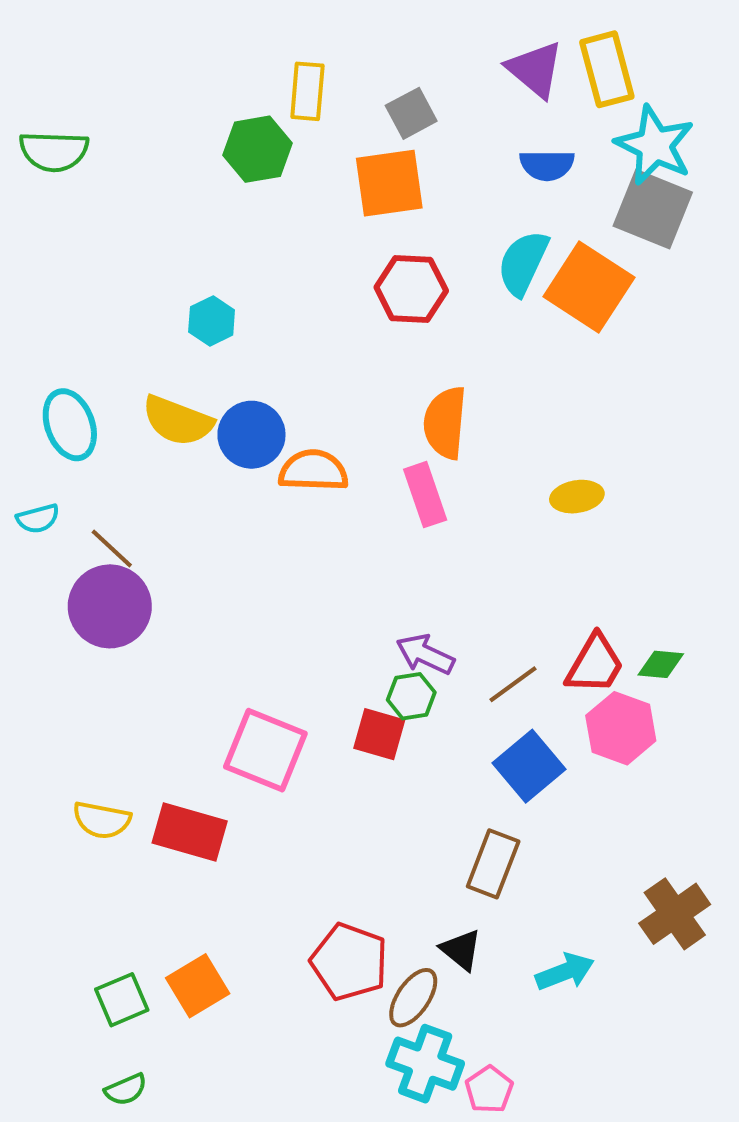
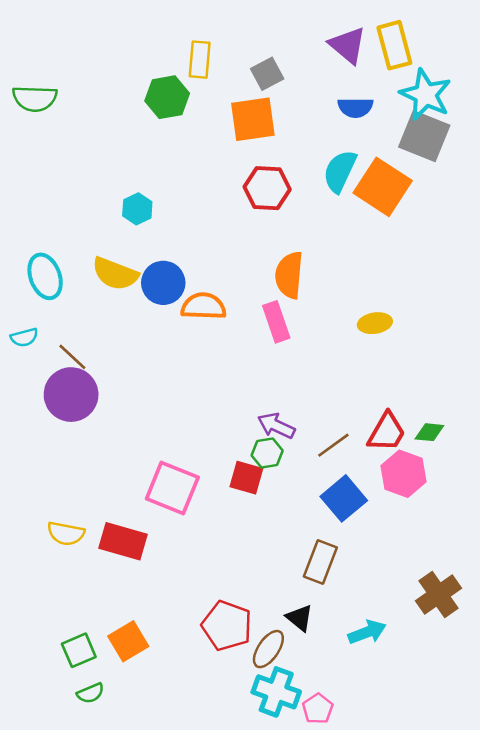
green semicircle: (126, 1090) -> (91, 693), moved

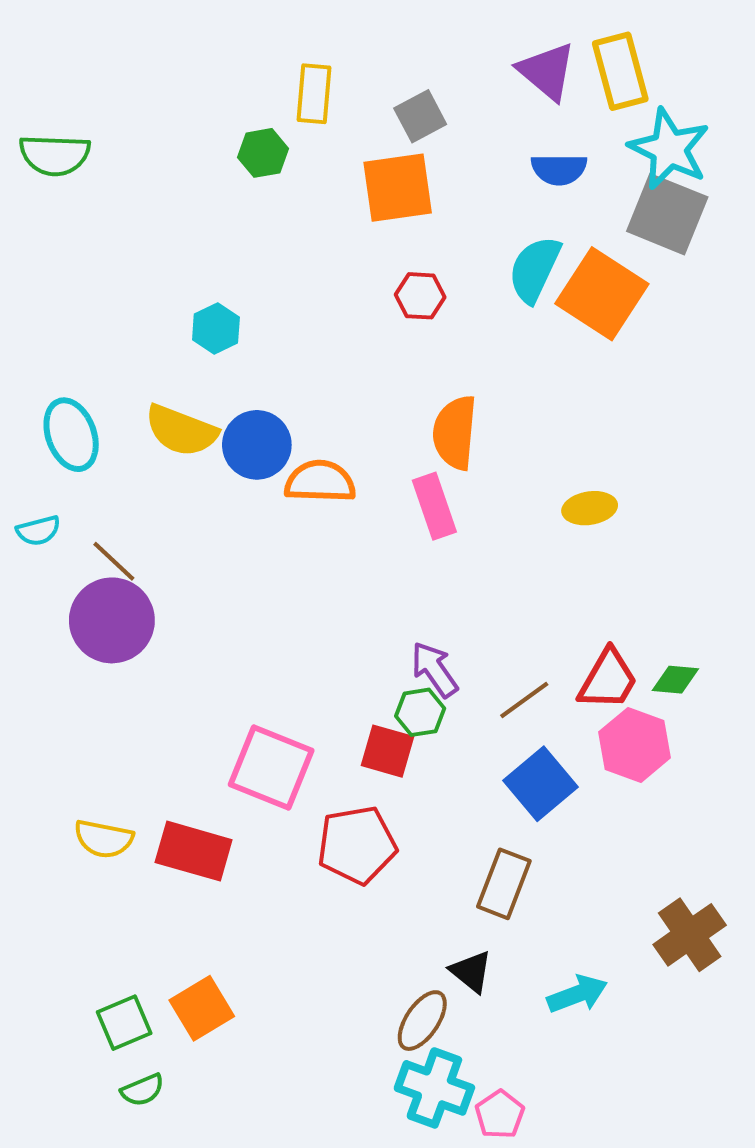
green hexagon: (167, 97) -> (263, 153), size x0.7
red hexagon: (267, 188) -> (420, 296), size x0.7
purple arrow: (276, 426) -> (434, 669), turned 30
red pentagon: (227, 626) -> (357, 845), moved, turned -30

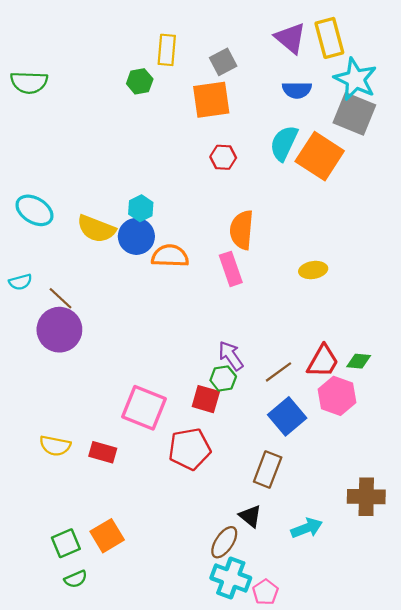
cyan hexagon: (216, 328) -> (141, 208), moved
cyan ellipse: (71, 435) -> (34, 210), moved, turned -39
red rectangle: (194, 851) -> (103, 452), size x0.7
brown cross: (690, 935) -> (366, 497), turned 36

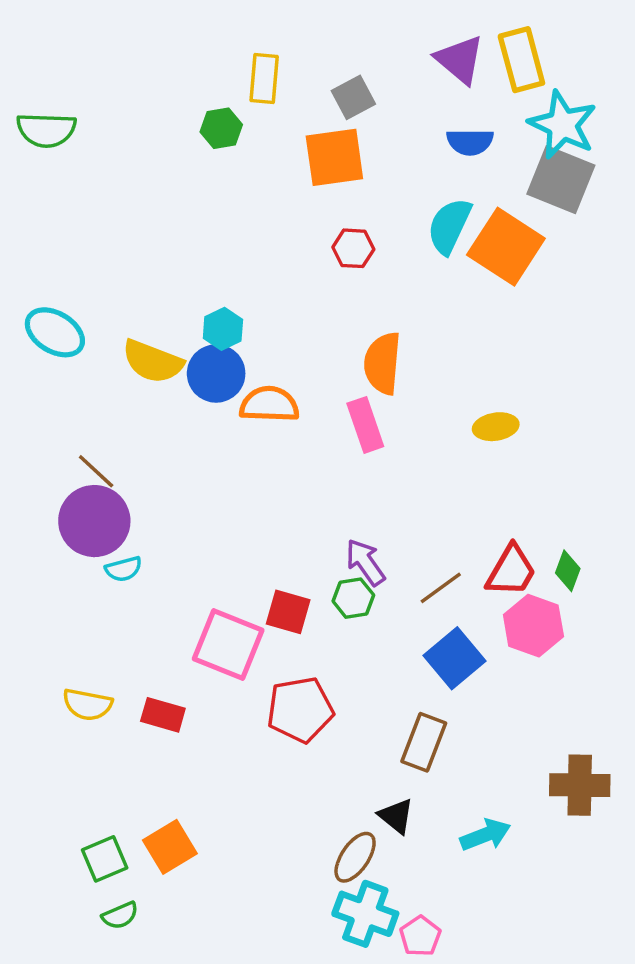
cyan semicircle: (20, 282) -> (123, 569), moved
green diamond: (359, 361) -> (568, 571), turned -75
red square: (206, 399) -> (288, 612), moved

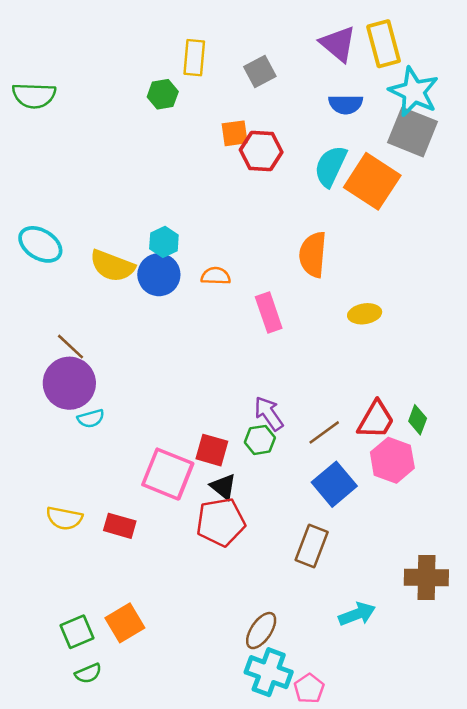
orange square: (334, 157) -> (235, 133), moved, size x0.6
red hexagon: (353, 248) -> (261, 151), moved, size x1.4
orange semicircle: (382, 363) -> (313, 254), moved
orange semicircle: (269, 404) -> (216, 276), moved, size x0.7
black triangle: (396, 816) -> (223, 487), moved

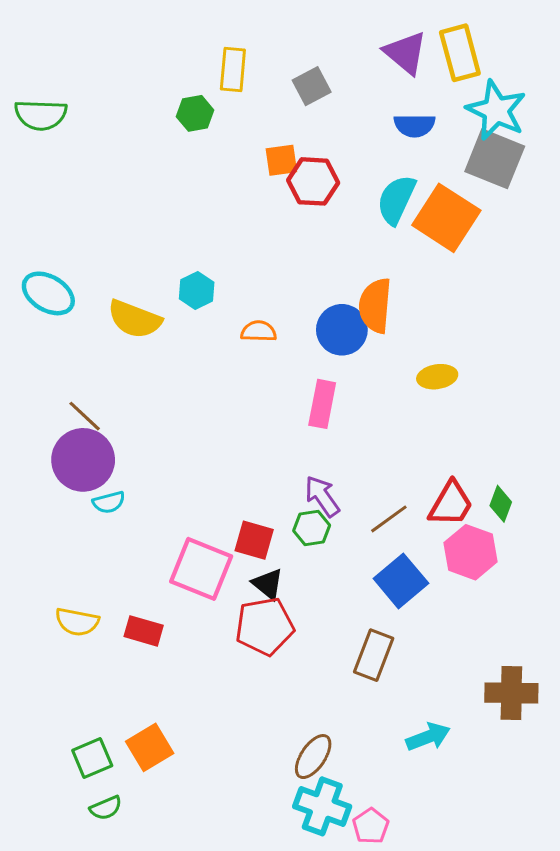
blue circle: (159, 275) -> (342, 330), moved
pink rectangle: (269, 313) -> (322, 404), moved, turned 30

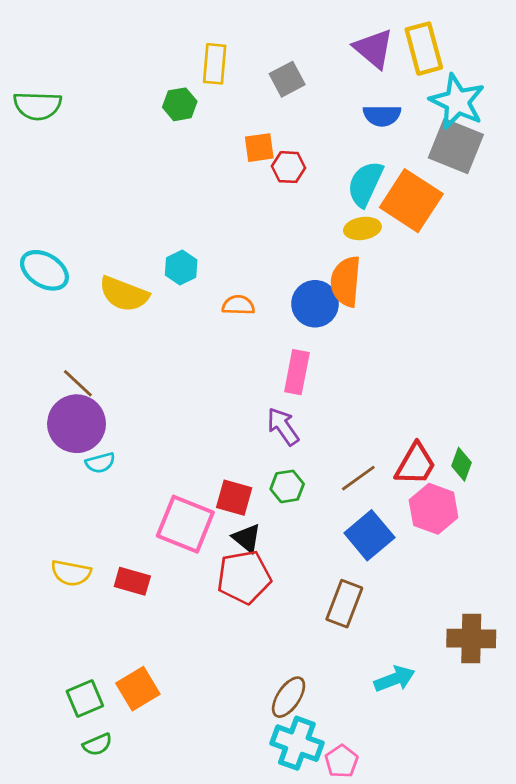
red hexagon: (313, 181) -> (289, 167), size x0.7
yellow ellipse: (437, 377) -> (362, 228), moved
purple arrow: (322, 496) -> (283, 427), moved

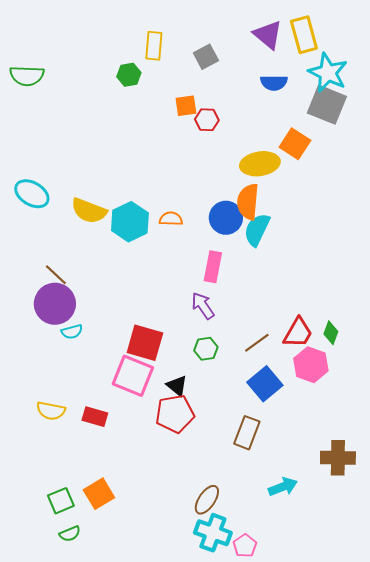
cyan semicircle: (365, 184) -> (257, 230), moved
orange square: (411, 201) -> (295, 144), size x0.7
yellow ellipse: (362, 228) -> (260, 164), size x1.5
cyan hexagon: (181, 268) -> (130, 222), moved, size x1.6
red square: (234, 498) -> (145, 343), moved, size x1.4

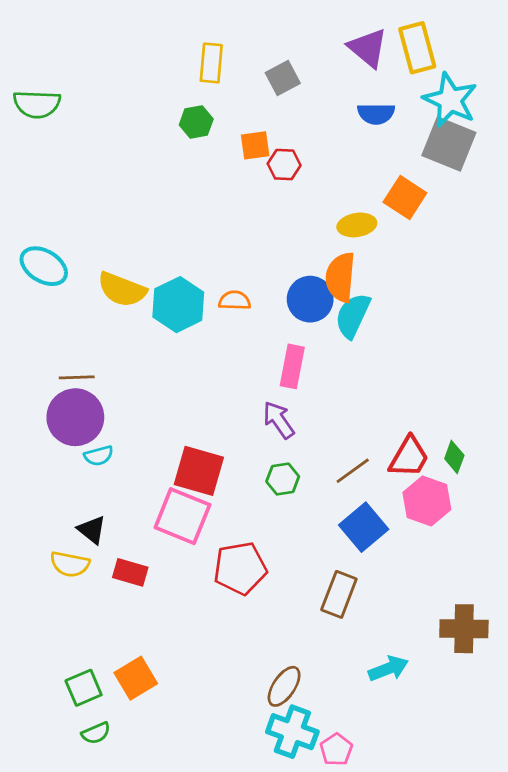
green hexagon: (129, 75) -> (196, 122), moved
yellow ellipse: (260, 164) -> (357, 225), size x0.7
brown line: (56, 275) -> (77, 377), turned -45
black triangle: (177, 386) -> (92, 530), moved

